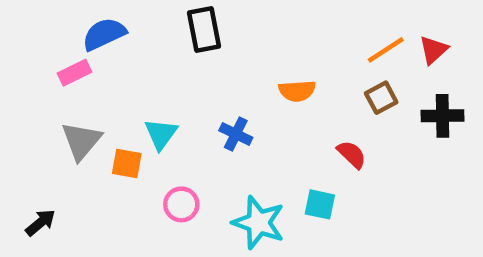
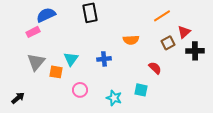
orange line: (386, 50) -> (162, 16), moved
red triangle: (433, 50) -> (184, 32), moved
blue cross: (236, 134) -> (104, 59), turned -32
cyan star: (259, 223) -> (114, 98), size x0.7

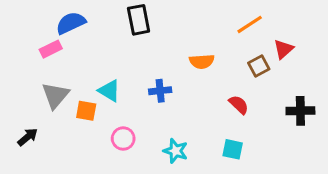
black cross: (195, 51) -> (300, 111), moved
cyan triangle: (71, 59) -> (109, 91), turned -35
cyan square: (141, 90) -> (233, 149), moved
black arrow: (18, 98) -> (28, 137), moved

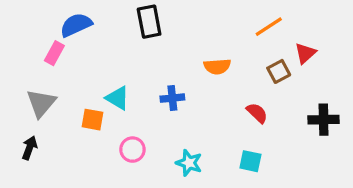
pink rectangle: (51, 49) -> (54, 53), turned -35
gray triangle: (55, 95) -> (41, 103), moved
black arrow: (28, 137) -> (29, 148), turned -30

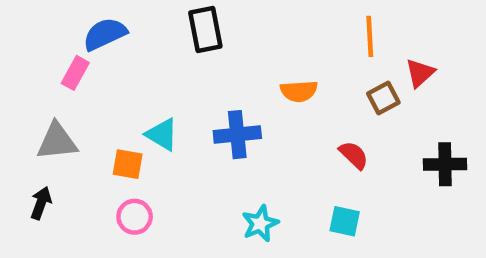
orange line: (269, 27) -> (370, 36), turned -60
blue cross: (172, 98) -> (237, 135), size x1.4
gray triangle: (41, 103) -> (57, 141), turned 44
pink circle: (132, 150) -> (135, 217), moved
cyan star: (189, 163) -> (260, 224), turned 30

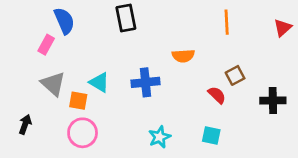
blue semicircle: (105, 34) -> (64, 21), turned 92
red triangle: (420, 73) -> (283, 28), moved
brown square: (383, 98) -> (235, 75), moved
gray triangle: (57, 141) -> (53, 84), moved, turned 48
pink circle: (135, 217) -> (83, 133), size x1.4

